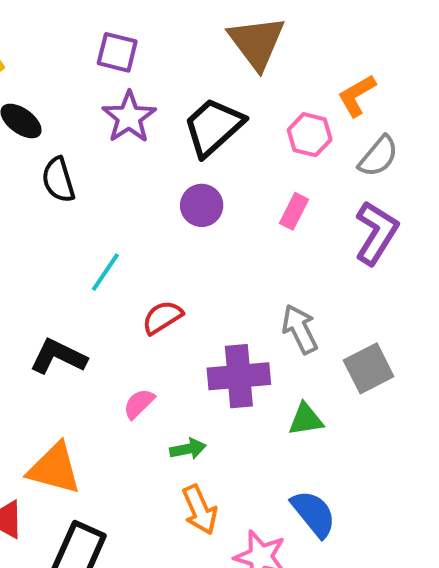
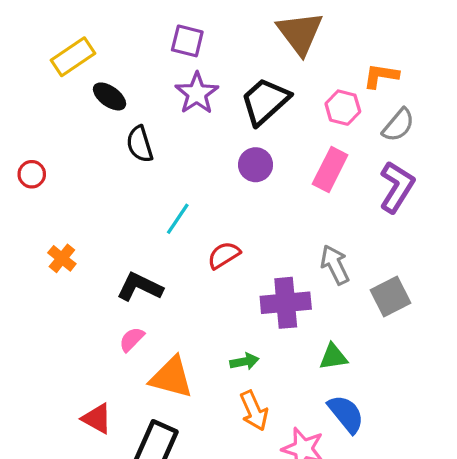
orange L-shape: (357, 95) -> (381, 76), turned 39
pink rectangle: (294, 211) -> (330, 169), size x1.5
pink semicircle: (139, 404) -> (132, 339), moved
green triangle: (306, 419) -> (333, 357), moved
orange triangle: (54, 468) -> (171, 377), moved

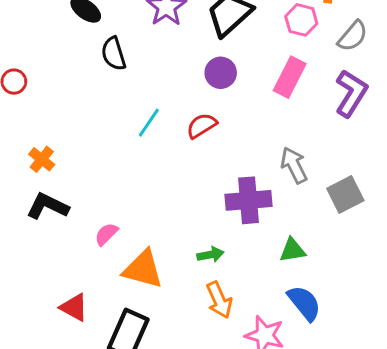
red semicircle: (224, 255) -> (202, 126), moved
black L-shape: (140, 287) -> (48, 206), moved

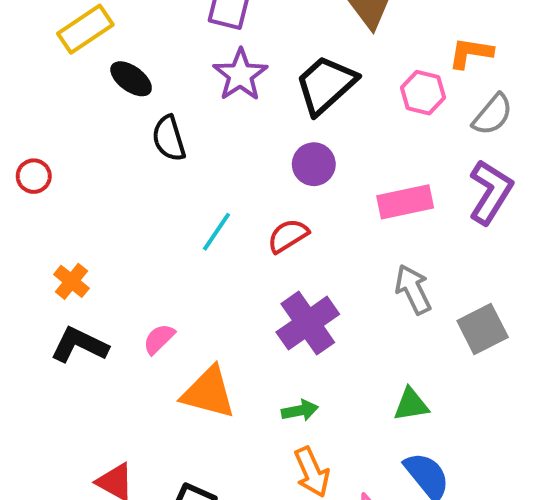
pink rectangle: (290, 77) -> (405, 202), moved, turned 51
purple cross: (249, 200) -> (308, 323), moved, turned -30
pink semicircle: (106, 234) -> (159, 339), moved
orange triangle: (143, 269) -> (209, 393), moved

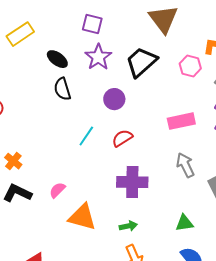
black ellipse: (131, 79) -> (57, 59), moved
purple circle: (314, 164) -> (114, 99), moved
purple cross: (308, 323) -> (132, 182), turned 36

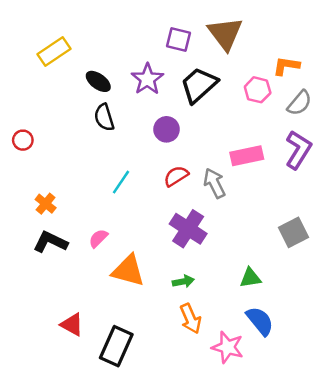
purple square: (92, 24) -> (178, 40), moved
cyan line: (86, 136) -> (121, 182), moved
gray arrow: (185, 165) -> (214, 183), moved
purple cross: (132, 182) -> (188, 229), turned 32

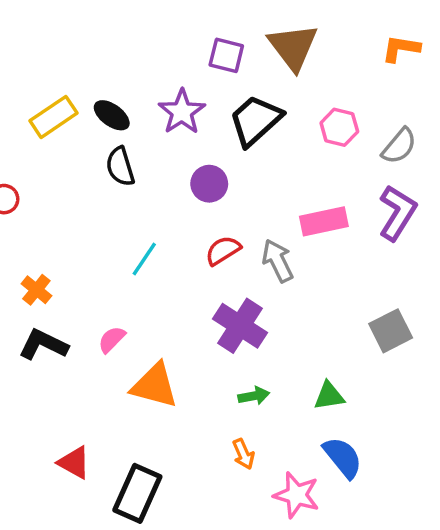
yellow rectangle: (54, 51) -> (54, 117), moved
orange L-shape: (286, 66) -> (401, 49), moved
green arrow: (183, 281) -> (254, 396), moved
orange arrow: (190, 319) -> (243, 454), size x0.7

